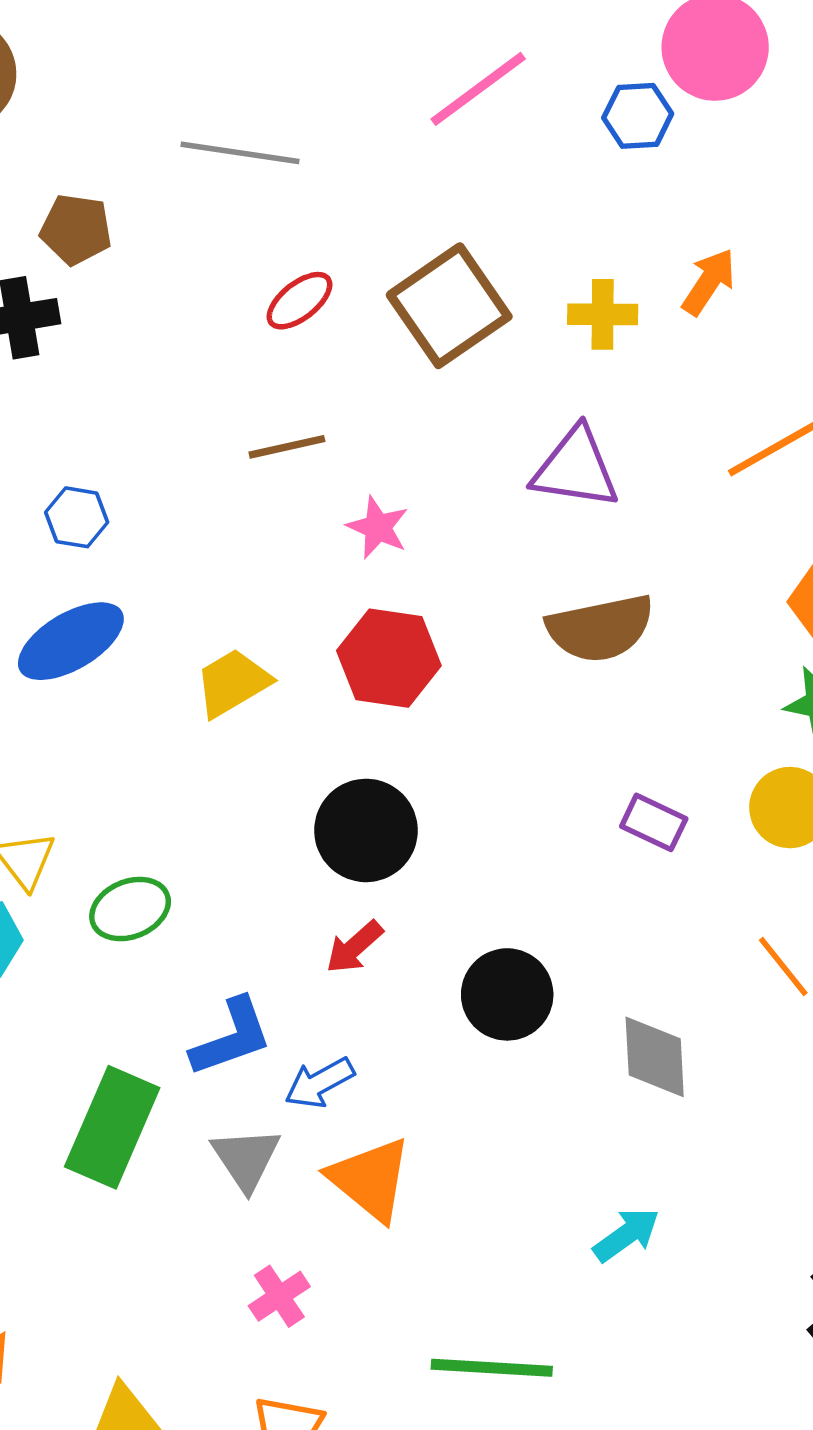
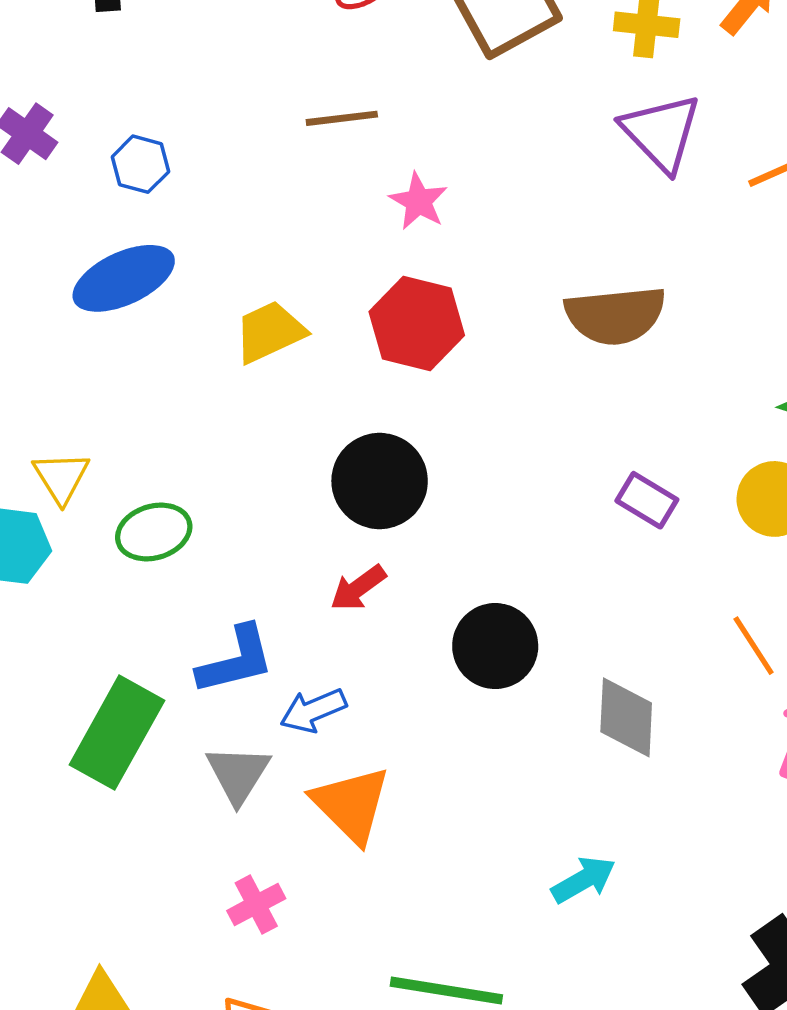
purple triangle: (576, 468) -> (661, 133), moved, turned 32

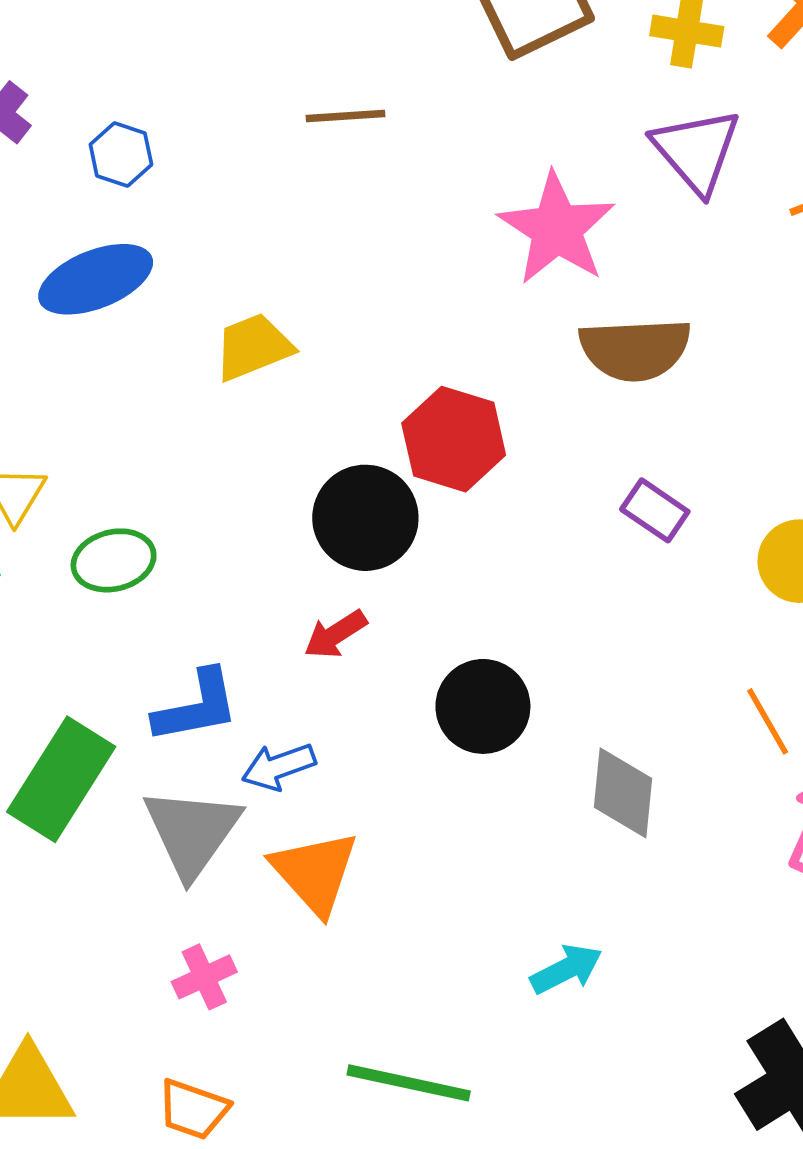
pink star: (419, 201) -> (557, 229), moved, size x1.8
red hexagon: (417, 323) -> (454, 439), moved
purple rectangle: (647, 500) -> (655, 510), moved
gray triangle: (238, 774) -> (192, 832), size x1.4

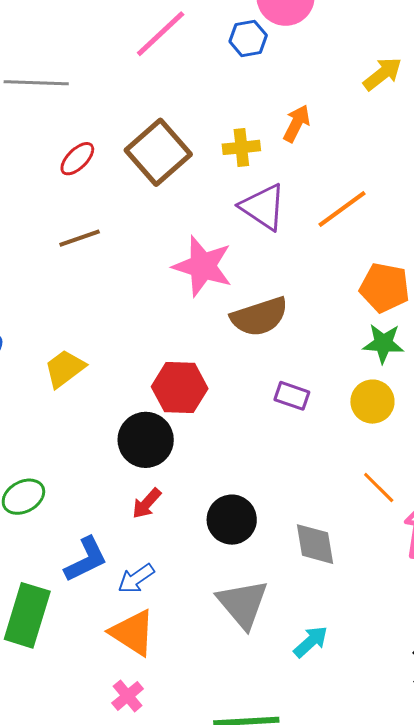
gray triangle: (192, 832) -> (243, 604), moved
orange triangle: (315, 872) -> (133, 633), moved

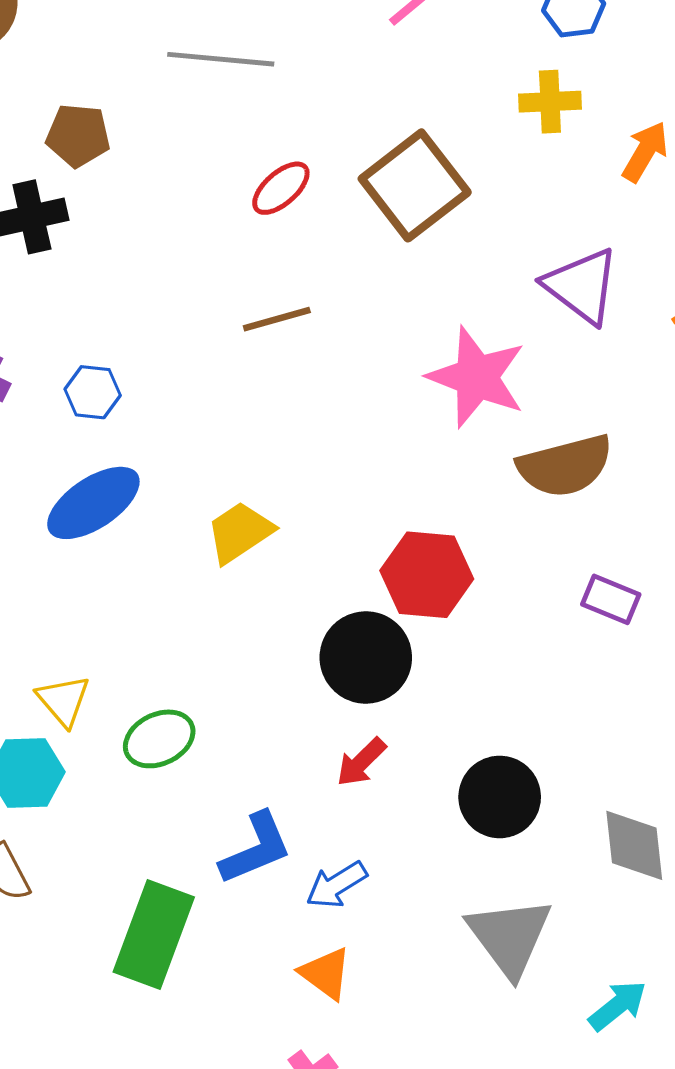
yellow cross: (241, 147) -> (550, 102), moved
orange triangle: (133, 633) -> (326, 973), size x0.7

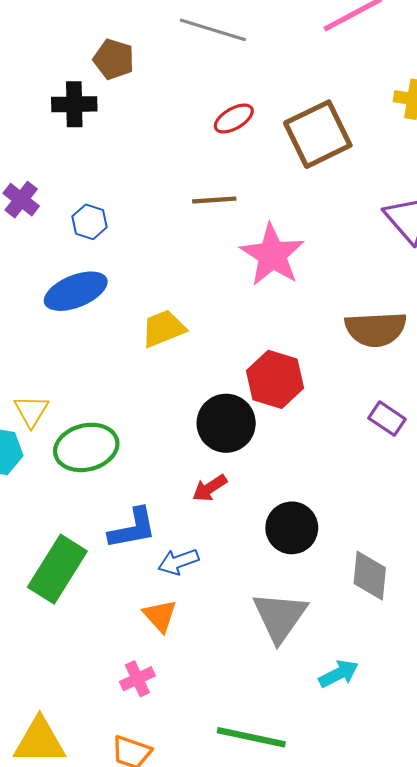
pink star: (477, 377) -> (272, 255), moved
green ellipse: (159, 739) -> (86, 447), size x1.4

